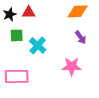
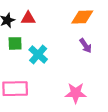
pink star: (72, 66) -> (76, 93), moved

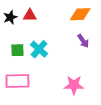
green square: (15, 43) -> (17, 50), moved

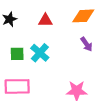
red triangle: (30, 15) -> (45, 20), moved

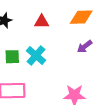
purple arrow: (86, 44) -> (85, 46), turned 88

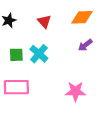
red triangle: (42, 22) -> (44, 22), turned 48

